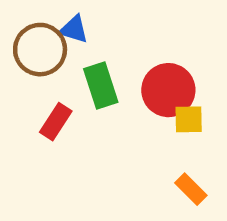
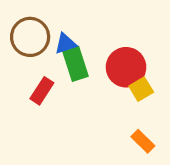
blue triangle: (74, 29) -> (65, 44), moved, turned -35
yellow square: (189, 119) -> (141, 89), turned -30

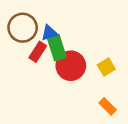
red circle: (126, 67) -> (71, 66), moved
red rectangle: (42, 91) -> (38, 52), moved

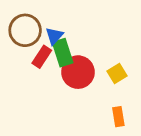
blue triangle: (49, 33) -> (54, 36), turned -30
orange rectangle: (108, 106) -> (118, 117), turned 36

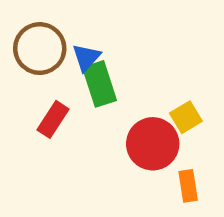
red rectangle: (42, 57) -> (53, 119), moved
red circle: (78, 72) -> (153, 144), moved

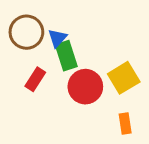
yellow square: (186, 117) -> (124, 78), size x1.5
red circle: (153, 144) -> (85, 87), moved

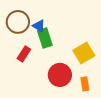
blue triangle: (57, 38) -> (39, 26), turned -40
red circle: (85, 87) -> (60, 75), moved

